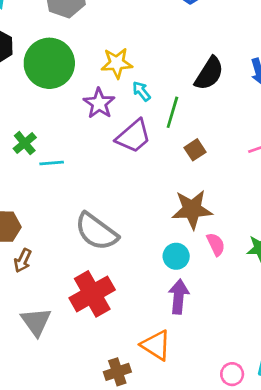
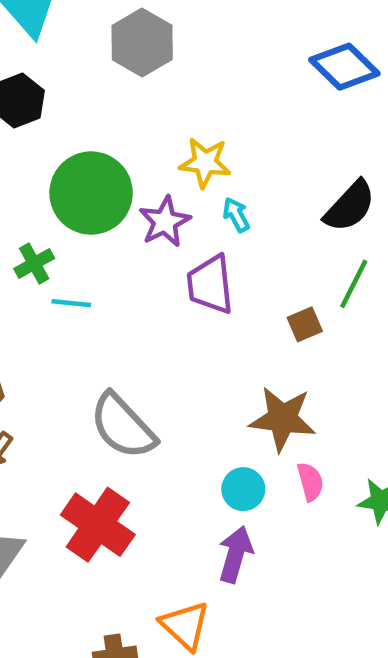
green circle: (49, 63) -> (91, 193), moved
green line: (172, 112) -> (354, 284), moved
purple trapezoid: (134, 136) -> (210, 284), turned 114
red cross: (92, 294) -> (98, 525), turned -36

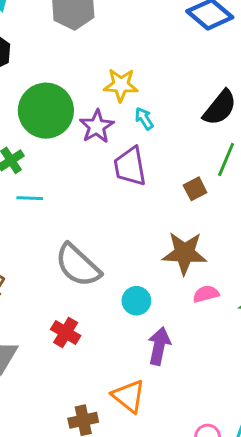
cyan line: (71, 303) -> (30, 198), moved
pink semicircle: (310, 482) -> (206, 294), turned -85
cyan circle: (243, 489) -> (136, 301), moved
red cross: (98, 525) -> (66, 332), size x0.6

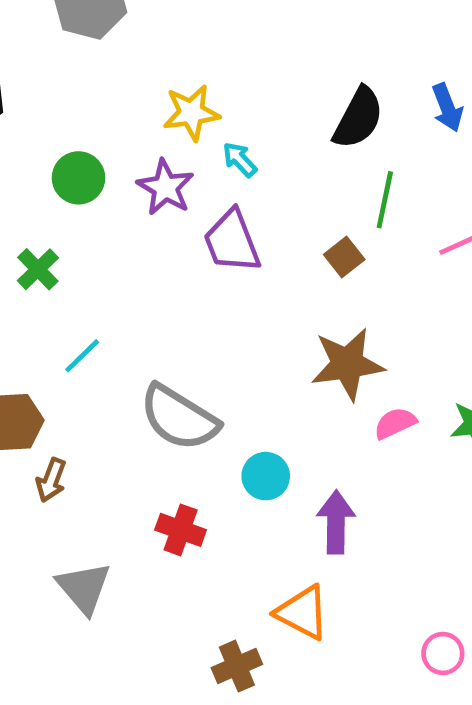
green circle: (46, 111) -> (78, 178), size x0.6
cyan line: (30, 198) -> (82, 356), moved, turned -35
cyan circle: (136, 301) -> (266, 476), moved

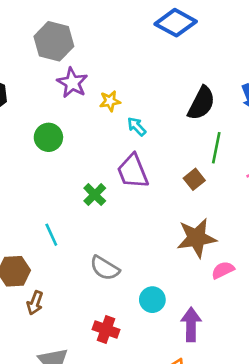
yellow star: (191, 113) -> (110, 101), size x0.7
purple star: (165, 187) -> (72, 83), moved
green cross: (38, 269) -> (95, 195), moved
cyan line: (82, 356) -> (51, 235), turned -70
gray semicircle: (179, 418) -> (105, 268), size x0.7

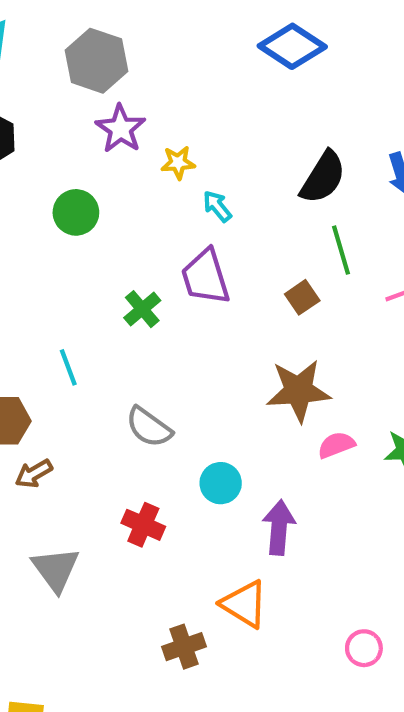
green line: (216, 148) -> (341, 250), turned -32
brown arrow: (35, 303) -> (34, 474), turned 35

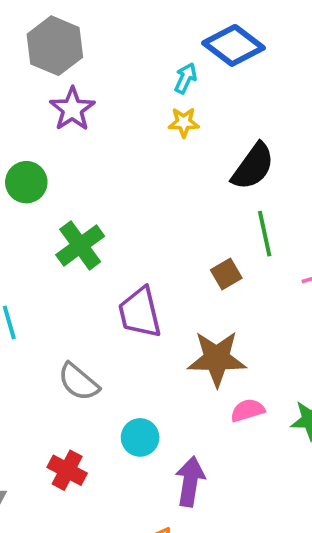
yellow star: (178, 163) -> (184, 122), moved
cyan arrow: (217, 206) -> (186, 78), moved, turned 60
purple trapezoid: (205, 277) -> (140, 313), moved
green cross: (142, 309) -> (80, 245), moved, size x1.4

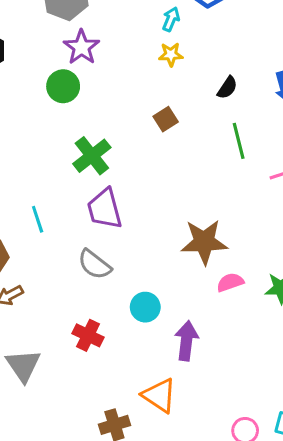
black semicircle: (253, 166) -> (227, 88), size x0.6
green circle: (26, 182) -> (63, 86), moved
brown square: (226, 274) -> (166, 119), moved
purple trapezoid: (140, 313) -> (105, 209), moved

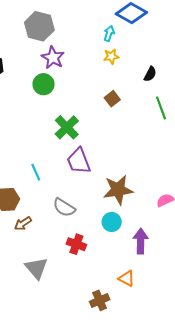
brown star: (204, 242) -> (118, 190), moved
gray semicircle: (94, 265) -> (64, 208), moved
orange triangle: (159, 396) -> (127, 278), size x0.7

